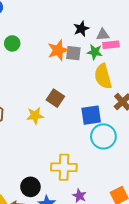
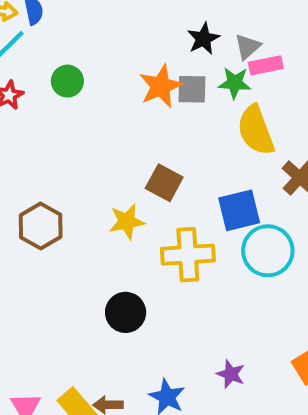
gray triangle: (103, 35) -> (247, 47), turned -32
yellow cross: (64, 167) -> (188, 255), moved
black circle: (30, 187) -> (126, 312), moved

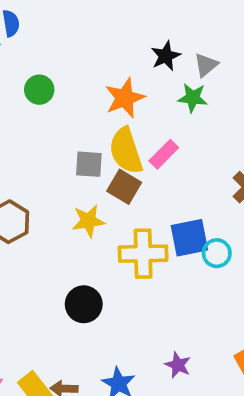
pink rectangle: (266, 65) -> (164, 154), moved, turned -36
gray square: (192, 89) -> (89, 164), moved
yellow semicircle: (256, 130) -> (126, 151), moved
blue square: (239, 210) -> (189, 238), moved
cyan circle: (268, 251) -> (217, 253), size x0.6

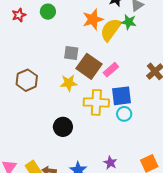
yellow semicircle: (126, 151) -> (111, 30), moved, turned 50
pink rectangle: (164, 154) -> (111, 70), moved
brown square: (124, 187) -> (89, 66), size x1.4
cyan circle: (217, 253) -> (124, 114), moved

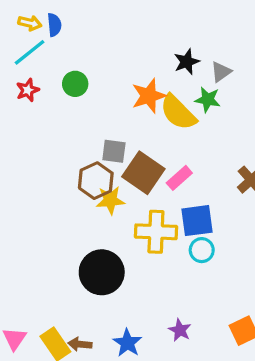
yellow semicircle: (111, 30) -> (178, 112), turned -80
brown hexagon: (27, 80) -> (96, 181), moved
black circle: (63, 127) -> (102, 272), size x1.4

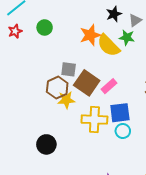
black circle: (102, 272) -> (46, 144), moved, size x0.7

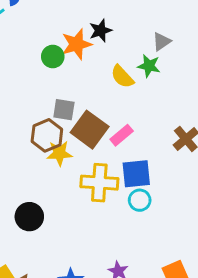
black star: (114, 14) -> (101, 30), moved
green circle: (45, 27) -> (53, 57), moved
orange star: (90, 35) -> (77, 44), moved
yellow semicircle: (108, 45) -> (122, 77), size x0.7

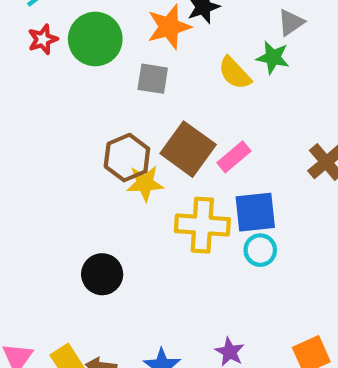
green circle: (53, 57) -> (95, 39), moved, size x1.6
gray square: (64, 110) -> (153, 79), moved

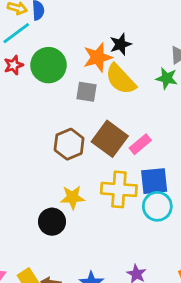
yellow semicircle: (235, 73) -> (121, 79), moved, size x1.4
yellow star: (145, 183) -> (73, 197), moved
cyan circle: (260, 250) -> (157, 206), size x1.4

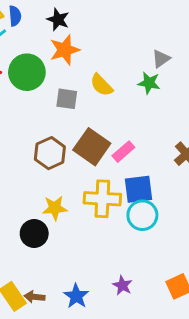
black star: (121, 44) -> (58, 20), moved, turned -30
orange star: (98, 57) -> (65, 50), moved
yellow semicircle: (121, 79) -> (101, 85), size x0.7

